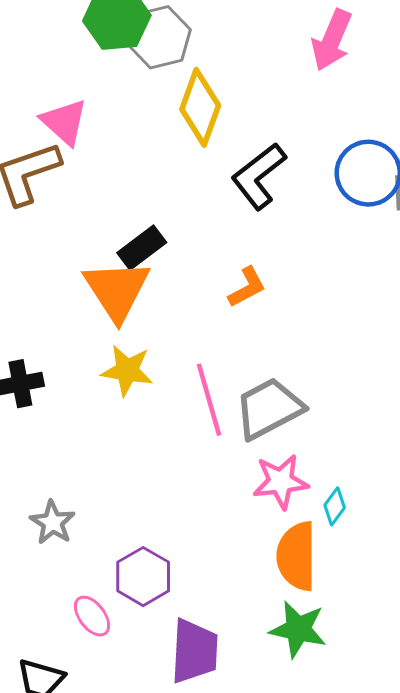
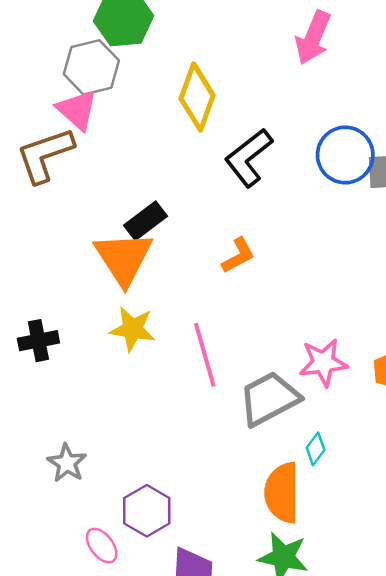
gray hexagon: (159, 37) -> (91, 67), moved
gray trapezoid: (269, 408) -> (269, 399), moved
pink star: (281, 482) -> (323, 363), moved

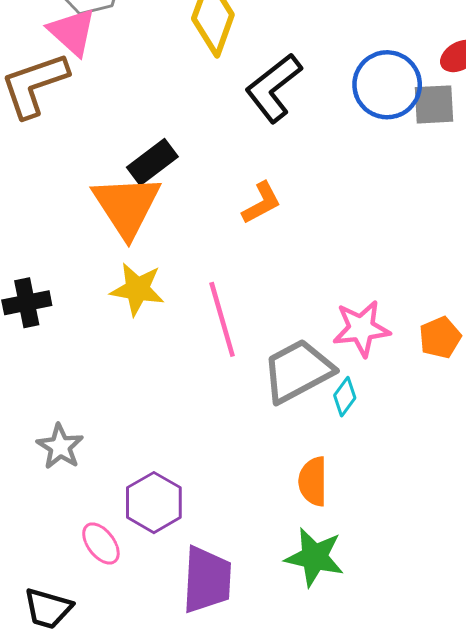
cyan diamond: (316, 449) -> (345, 397), moved
orange semicircle: (282, 493) -> (313, 481), size x0.7

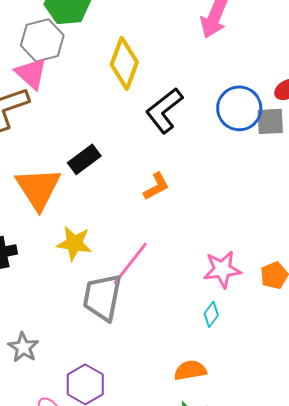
orange triangle: (127, 206) -> (38, 188), moved
pink line: (222, 319) -> (130, 263), turned 54
gray trapezoid: (298, 371) -> (102, 297), moved, turned -51
orange semicircle: (313, 481) -> (190, 370), turned 80

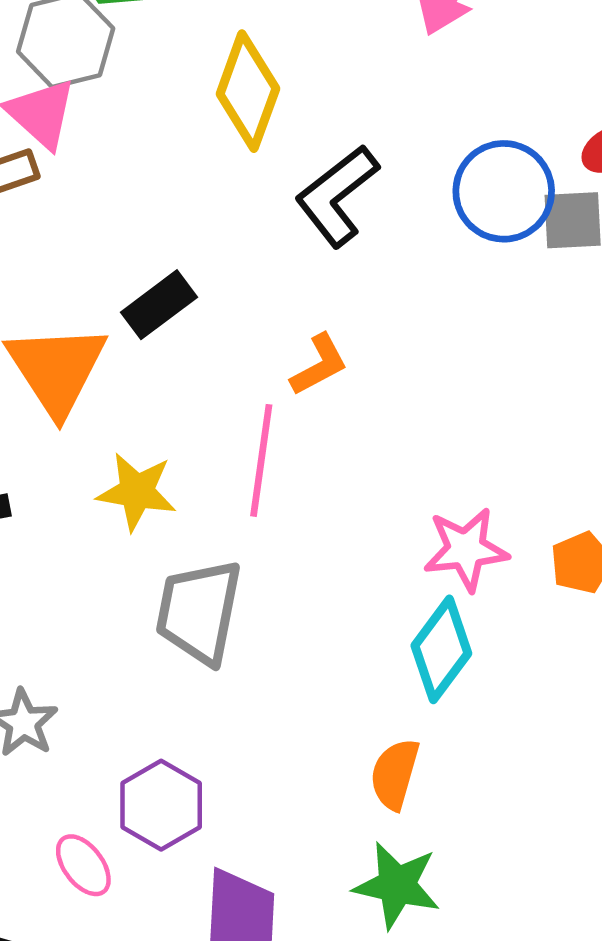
pink line: (130, 263) -> (261, 460), moved, turned -30
cyan diamond: (211, 314) -> (441, 649), size x1.8
orange semicircle: (190, 370) -> (395, 774), turned -64

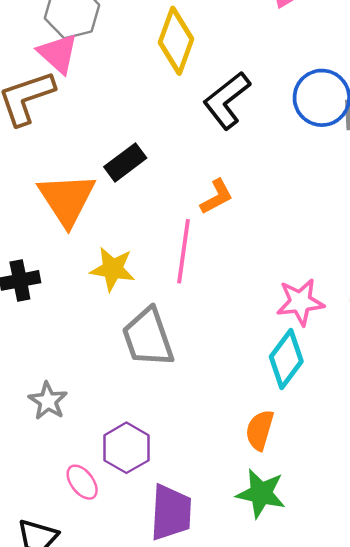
gray trapezoid: (199, 612) -> (148, 337), turned -30

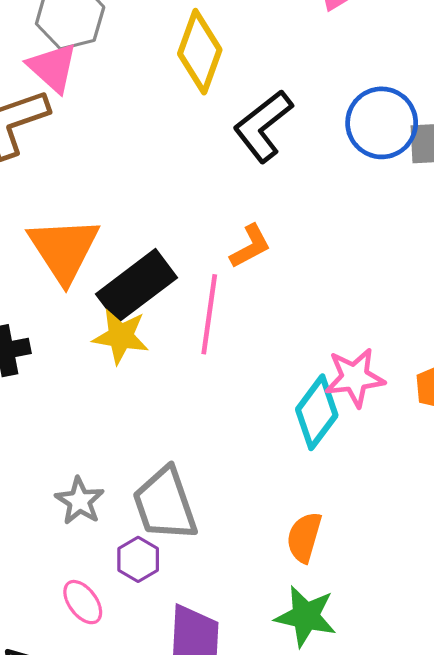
black rectangle: (125, 162) -> (137, 286), moved, size x1.5
gray trapezoid: (148, 337) -> (165, 504), moved
cyan diamond: (286, 359) -> (317, 412), moved
gray star: (48, 401) -> (80, 501), moved
purple hexagon: (126, 448) -> (138, 559), size x0.7

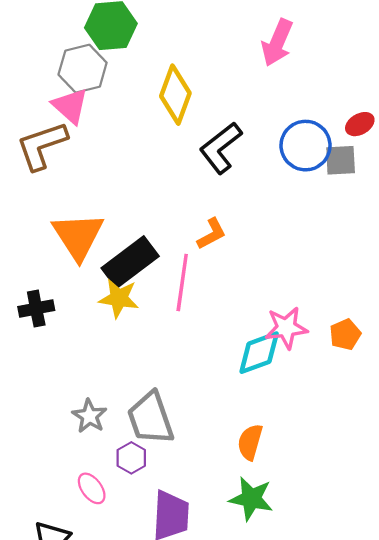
cyan diamond: (317, 412) -> (259, 353), turned 33

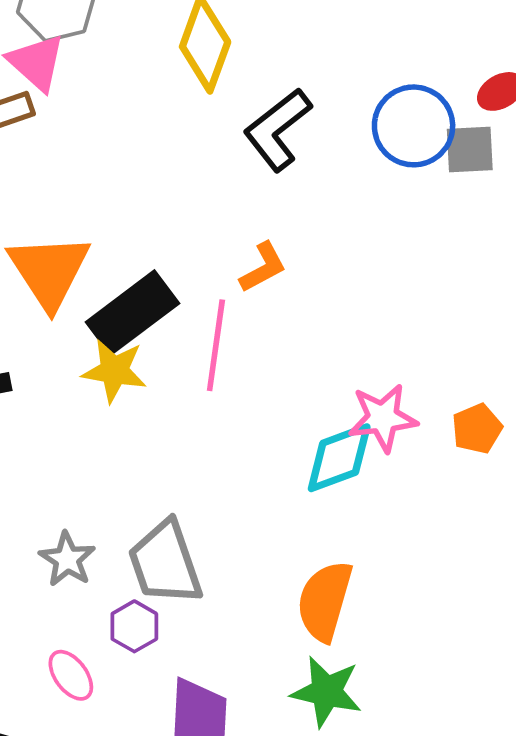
orange semicircle: (250, 442) -> (325, 601), size x1.4

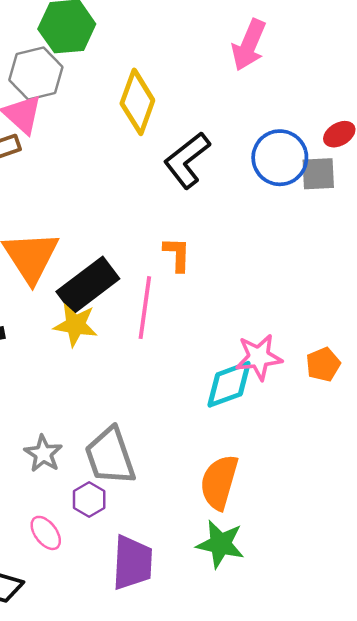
orange L-shape: (263, 267) -> (177, 254), turned -60

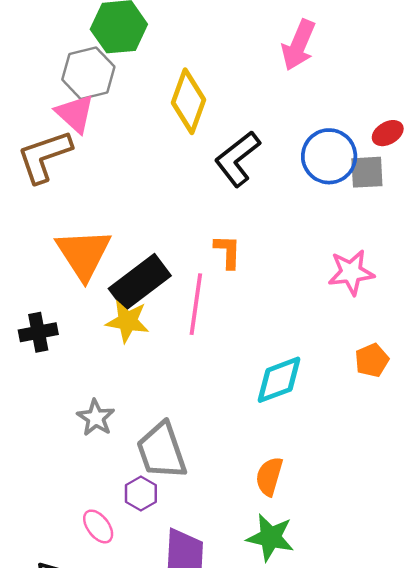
pink star: (259, 357) -> (351, 272), moved
gray star: (43, 454) -> (96, 418), moved
orange semicircle: (219, 482) -> (269, 476), size x0.7

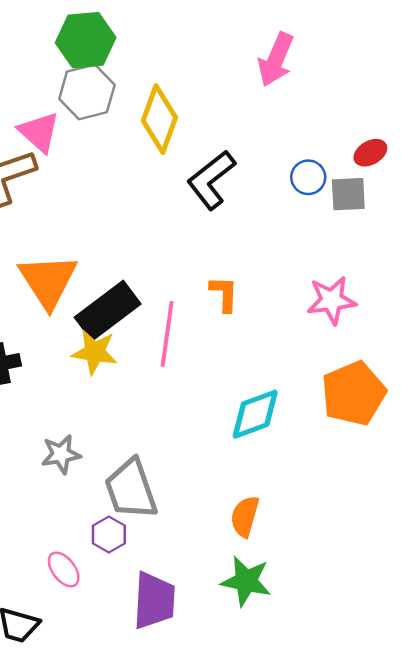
gray hexagon: (88, 73) -> (87, 92), moved
blue circle: (329, 156) -> (308, 177), size x0.6
orange L-shape: (228, 252) -> (224, 294), moved
orange pentagon: (372, 360) -> (354, 393), size x1.8
gray star: (96, 418) -> (61, 454), turned 30

